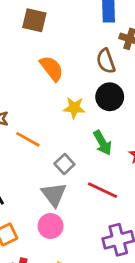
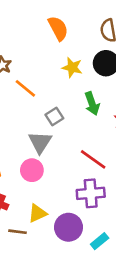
red line: (102, 190) -> (93, 159), moved

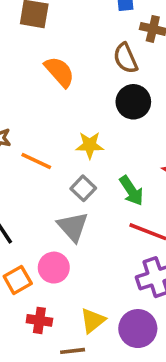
yellow star: (72, 67) -> (90, 145), moved
green arrow: (92, 104) -> (131, 191), moved
pink circle: (32, 170) -> (54, 268), moved

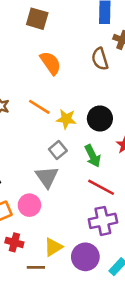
black circle: (133, 102) -> (100, 118), moved
orange line: (36, 161) -> (39, 107), moved

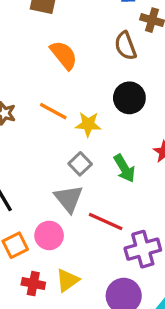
black circle: (100, 118) -> (129, 98), moved
red line: (101, 187) -> (106, 221), moved
yellow triangle: (53, 247) -> (67, 280), moved

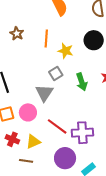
orange line: (53, 111) -> (46, 38), turned 54
red line: (106, 221) -> (57, 126), moved

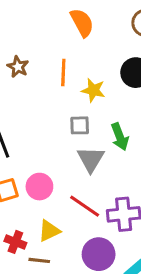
gray square: (56, 73) -> (80, 125), turned 32
gray triangle: (44, 93) -> (91, 159), moved
red cross: (12, 139) -> (15, 242), moved

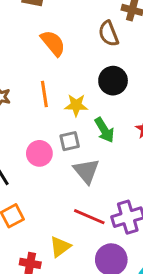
green arrow: (120, 137) -> (104, 130), moved
pink circle: (39, 187) -> (39, 153), moved

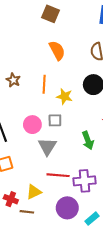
green arrow: (104, 130) -> (88, 140), moved
gray triangle: (86, 171) -> (47, 146), moved
red line: (89, 217) -> (58, 175), turned -30

